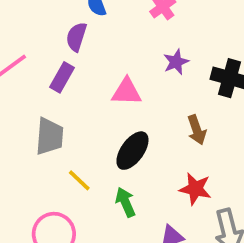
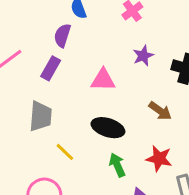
brown arrow: (197, 130) -> (160, 111), turned -35
black ellipse: (132, 151) -> (108, 128), turned 72
green arrow: (125, 202) -> (117, 165), moved

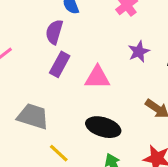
purple rectangle: (51, 68) -> (60, 64), moved
gray trapezoid: (41, 116) -> (33, 116), turned -76

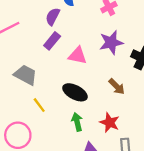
purple star: (139, 52) -> (111, 42), size x1.5

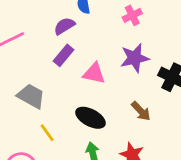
purple semicircle: (53, 16) -> (64, 26), turned 30

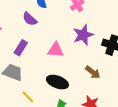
purple semicircle: (64, 26) -> (30, 19), turned -98
purple rectangle: (63, 55) -> (21, 48), moved

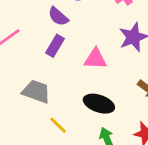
purple rectangle: (21, 48) -> (55, 46), moved

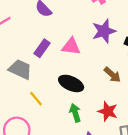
purple rectangle: (55, 46) -> (42, 48), moved

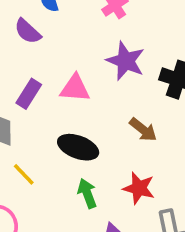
purple star: (104, 31) -> (126, 61), turned -30

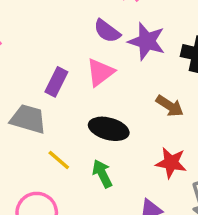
purple semicircle: (28, 31) -> (107, 31), moved
pink triangle: (75, 88) -> (100, 72), turned -36
green arrow: (87, 193) -> (102, 174), moved

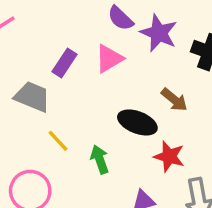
black ellipse: (109, 129) -> (137, 122), moved

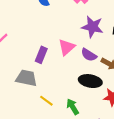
purple semicircle: (121, 18) -> (89, 55), moved

